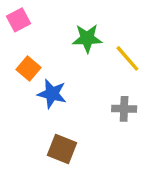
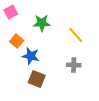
green star: (87, 38) -> (42, 23), moved
brown square: (62, 149) -> (37, 79), moved

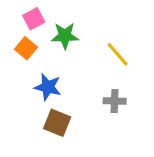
pink square: (11, 12) -> (34, 19), moved
orange square: (17, 41) -> (26, 48), moved

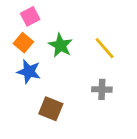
green star: (65, 36) -> (60, 45), moved, turned 30
blue star: (48, 87) -> (29, 72), moved

